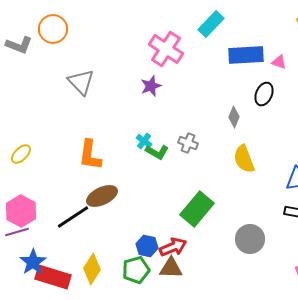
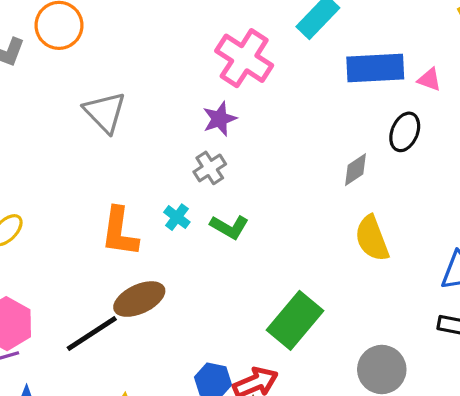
gray diamond: (234, 117) -> (356, 170), turned 35
cyan cross: (144, 141) -> (177, 217), moved
gray cross: (188, 143) -> (210, 168), moved, turned 36

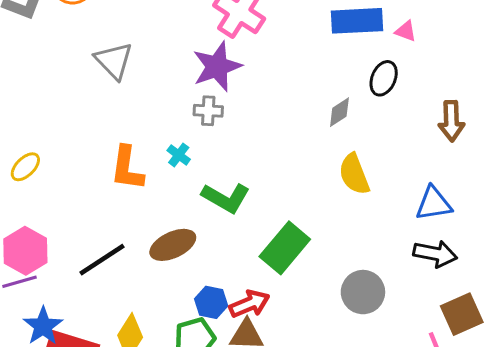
purple star: (220, 119) -> (217, 67), size x1.6
gray cross: (210, 168) -> (208, 111), turned 36
green L-shape: (229, 227) -> (226, 198), moved, size x1.4
brown ellipse: (139, 299) -> (173, 245), moved

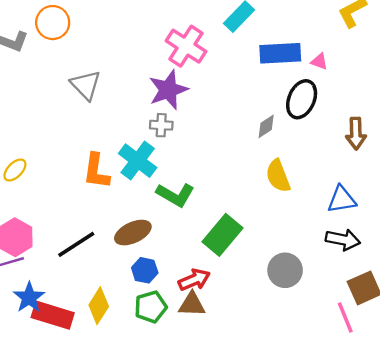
black ellipse: (384, 78) -> (302, 99), size x1.4
cyan cross: (179, 155) -> (138, 161), size x2.0
blue hexagon: (211, 302) -> (145, 270), moved

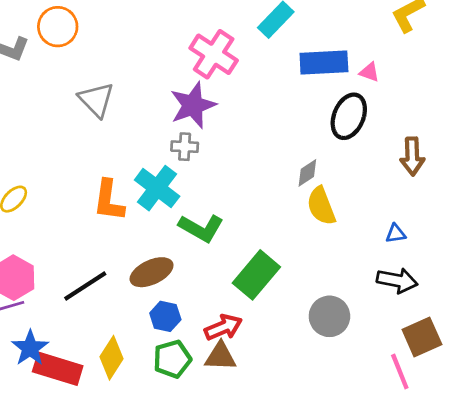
gray diamond: (266, 126) -> (307, 173), moved
blue triangle: (342, 199) -> (396, 234), size x0.6

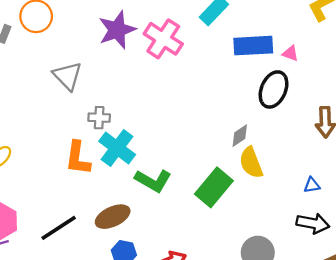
purple star: (193, 105) -> (117, 30), moved
gray cross: (185, 147) -> (99, 118), moved
green rectangle: (256, 275) -> (214, 187), moved

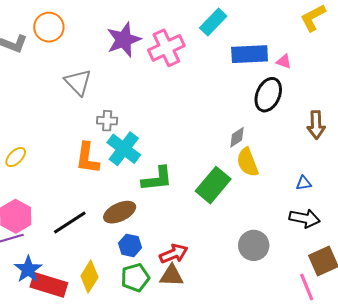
pink cross: (163, 39) -> (166, 48), turned 32
green L-shape: (153, 181) -> (157, 179), turned -36

